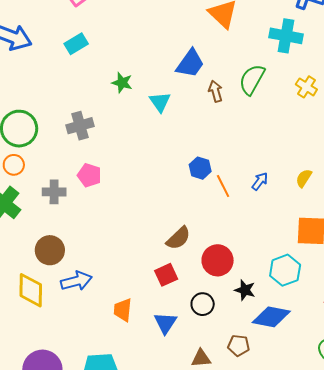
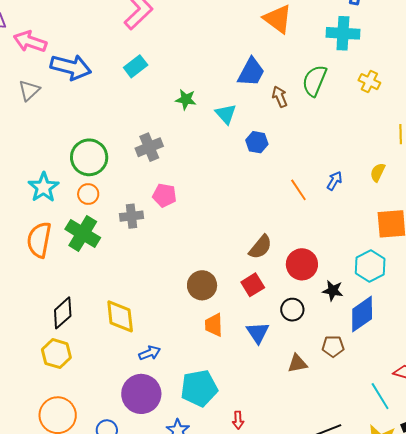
blue hexagon: (200, 168) -> (257, 142), moved
brown circle: (50, 250) -> (202, 285), moved
blue arrow: (76, 281) -> (150, 353), moved, size x0.7
blue diamond: (271, 317) -> (362, 314), turned -39

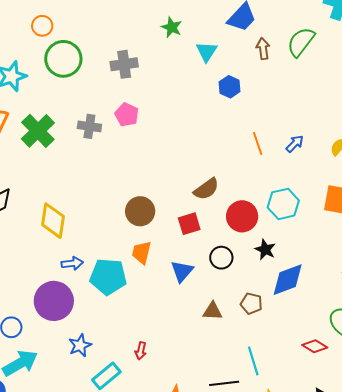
orange circle: (88, 194) -> (42, 26), moved
cyan hexagon: (370, 266) -> (283, 204), moved
cyan pentagon: (199, 388) -> (108, 277), moved
cyan line: (380, 396) -> (253, 361), moved

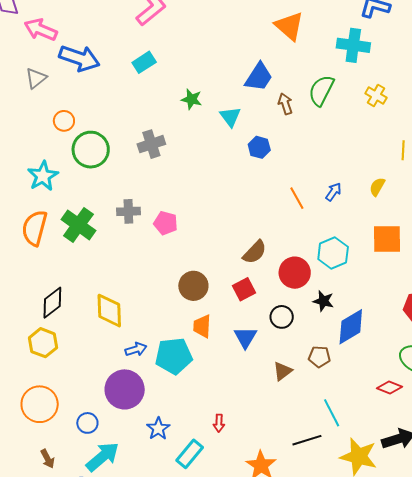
pink pentagon: (127, 115) -> (166, 223), moved
brown triangle: (213, 311) -> (283, 371), turned -30

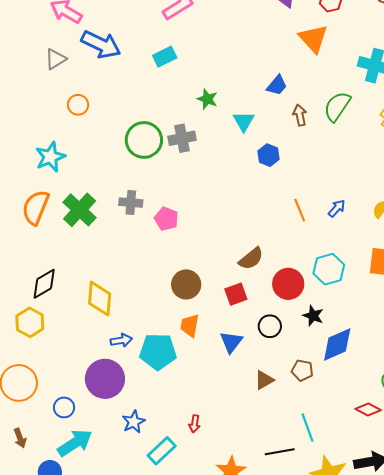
blue trapezoid: (259, 77) -> (277, 85), size x0.7
gray cross: (151, 144) -> (182, 138), moved
green circle: (91, 150) -> (144, 140), moved

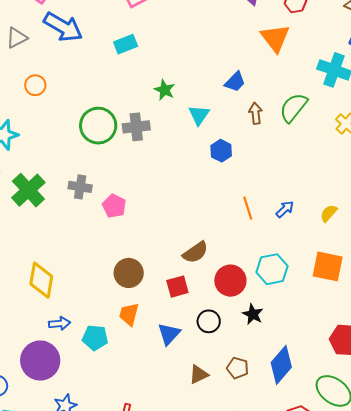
blue diamond: (337, 345) -> (281, 365), moved, turned -30
cyan pentagon: (158, 352) -> (95, 338), size x0.7

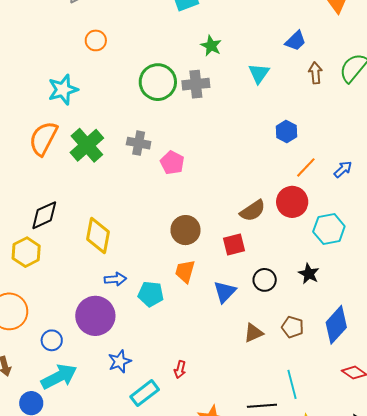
green star: (165, 90) -> (211, 46), moved
blue hexagon: (221, 151) -> (286, 131), moved
orange line: (248, 208) -> (306, 167), turned 60
red circle: (230, 281) -> (292, 202), moved

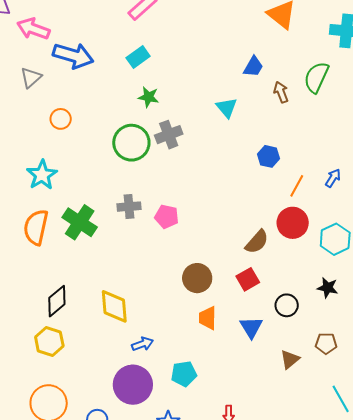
green star: (211, 46) -> (148, 97), moved
cyan pentagon: (151, 294) -> (184, 374), moved

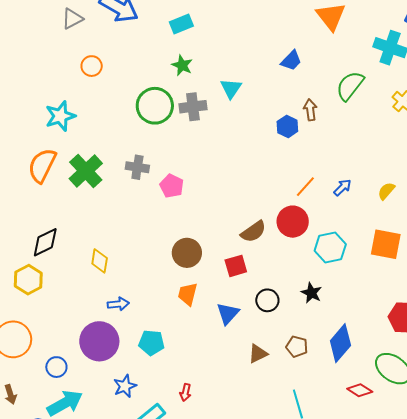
brown arrow: (281, 92) -> (310, 110), moved
cyan triangle: (227, 108) -> (231, 88), moved
blue hexagon: (269, 156) -> (287, 126), moved
yellow diamond: (114, 306) -> (100, 261), size x0.7

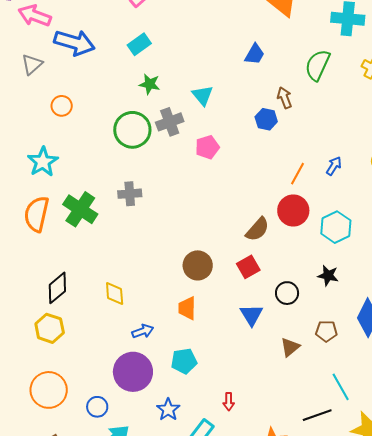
pink pentagon: (172, 186) -> (207, 147), moved, turned -30
orange trapezoid: (188, 294) -> (187, 308), moved

